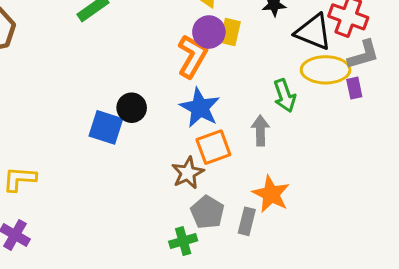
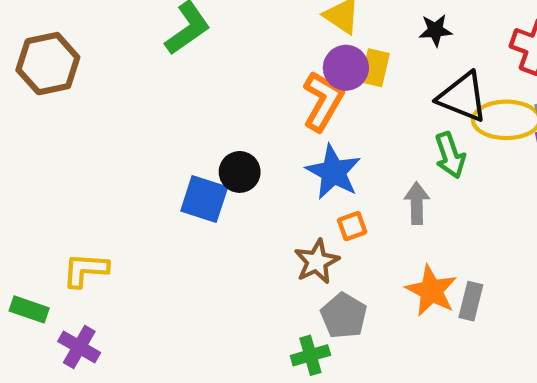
black triangle: (313, 32) -> (463, 97), moved
orange square: (213, 147) -> (352, 226), size x0.6
gray rectangle: (247, 221) -> (471, 301), moved

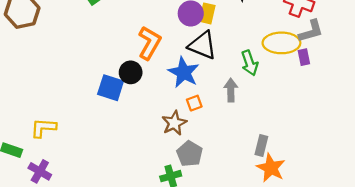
black triangle: (463, 97) -> (202, 45), moved
orange L-shape: (323, 101) -> (149, 43), moved
orange star: (431, 291) -> (271, 168), moved

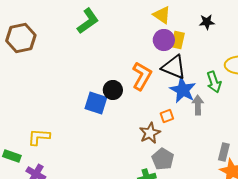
orange L-shape: (149, 43) -> (142, 76), moved
blue star: (184, 72) -> (183, 90), moved

